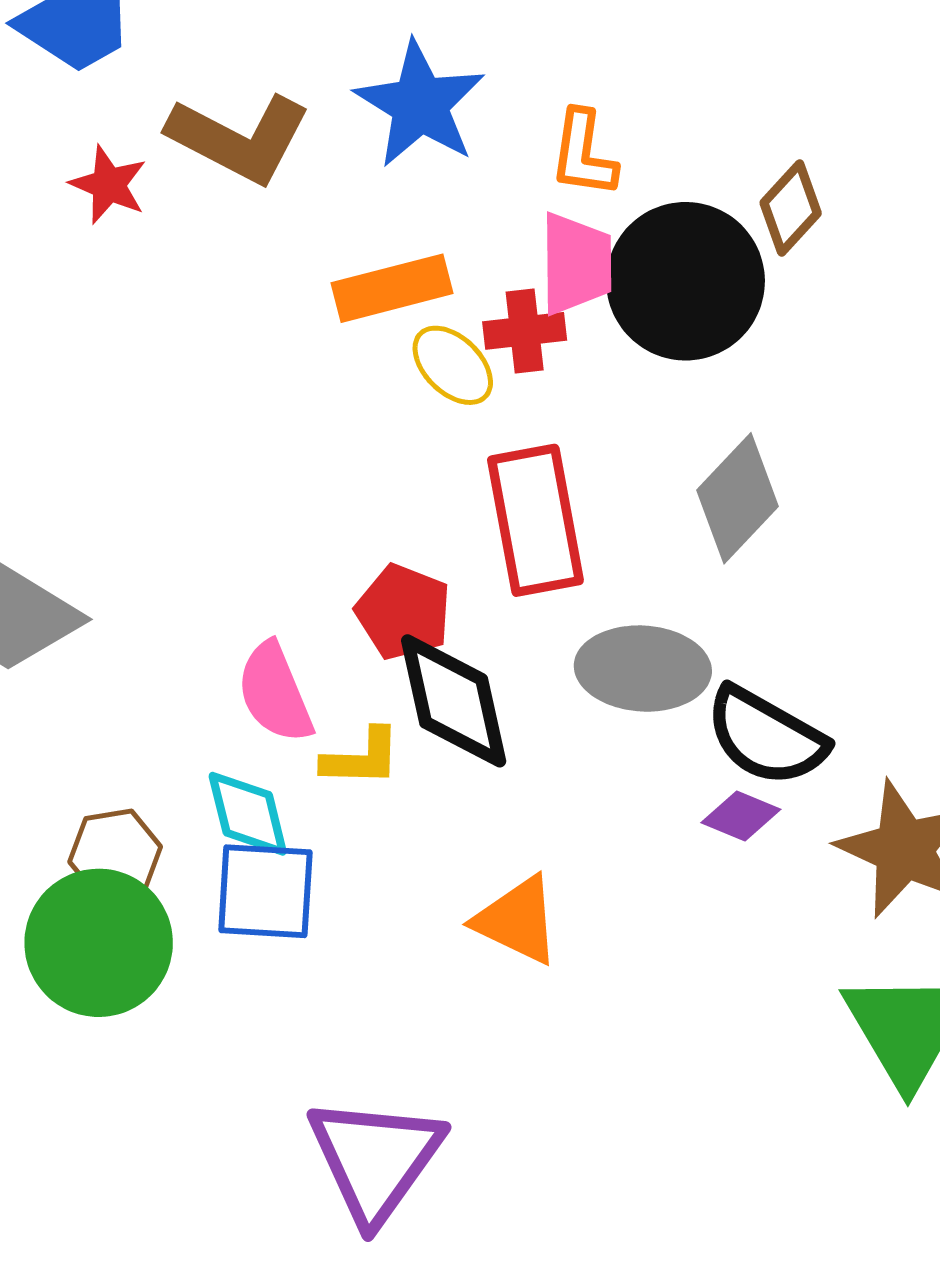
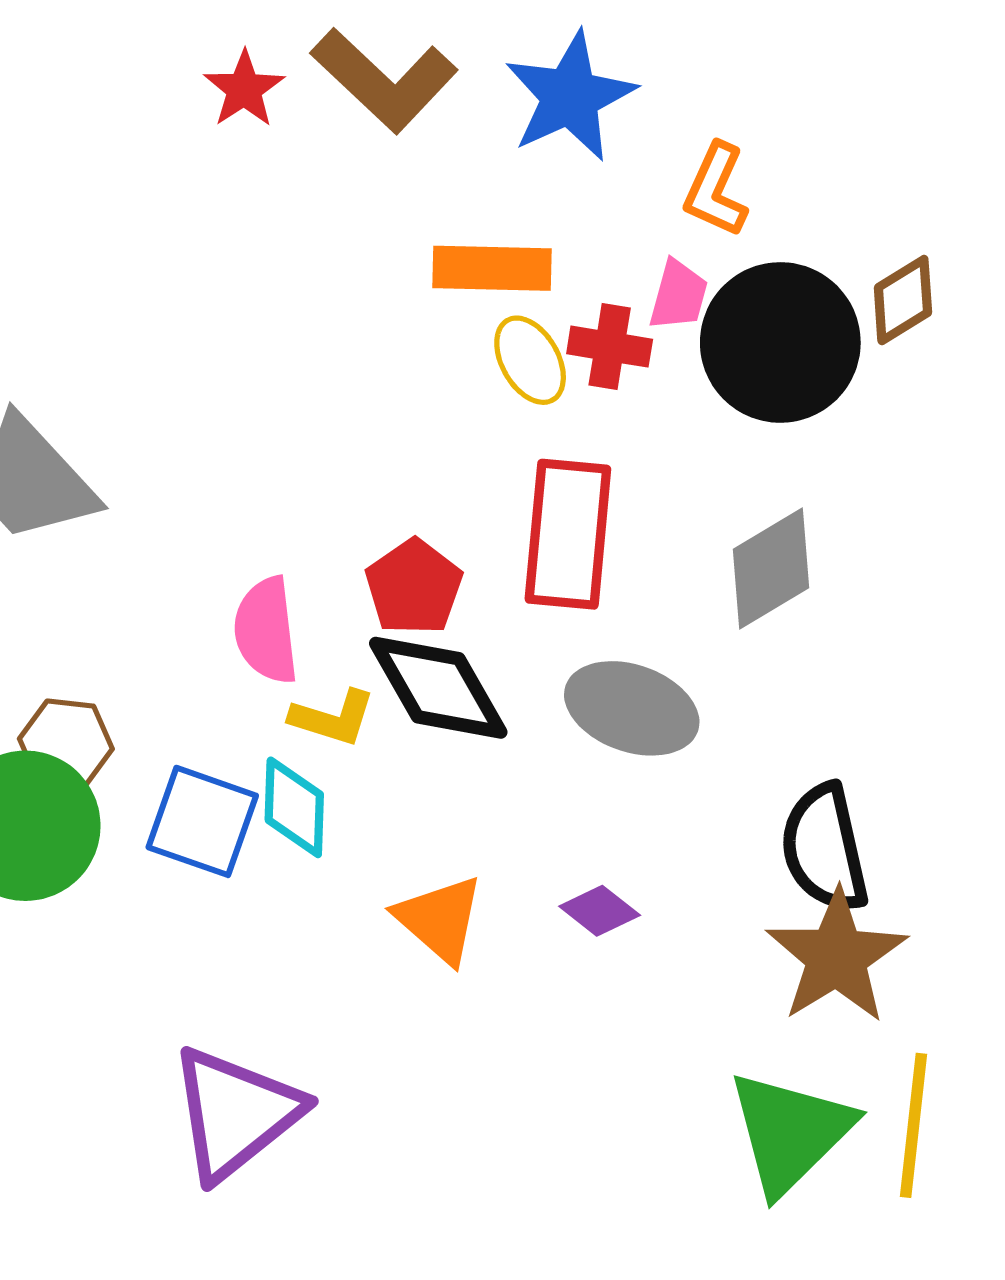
pink trapezoid: (576, 264) -> (678, 295), size x0.7
black diamond: (454, 701) -> (438, 688), turned -33
black semicircle: (766, 736) -> (824, 848), moved, turned 32
cyan diamond: (248, 814) -> (294, 807), moved
purple diamond: (741, 816) -> (600, 911), moved

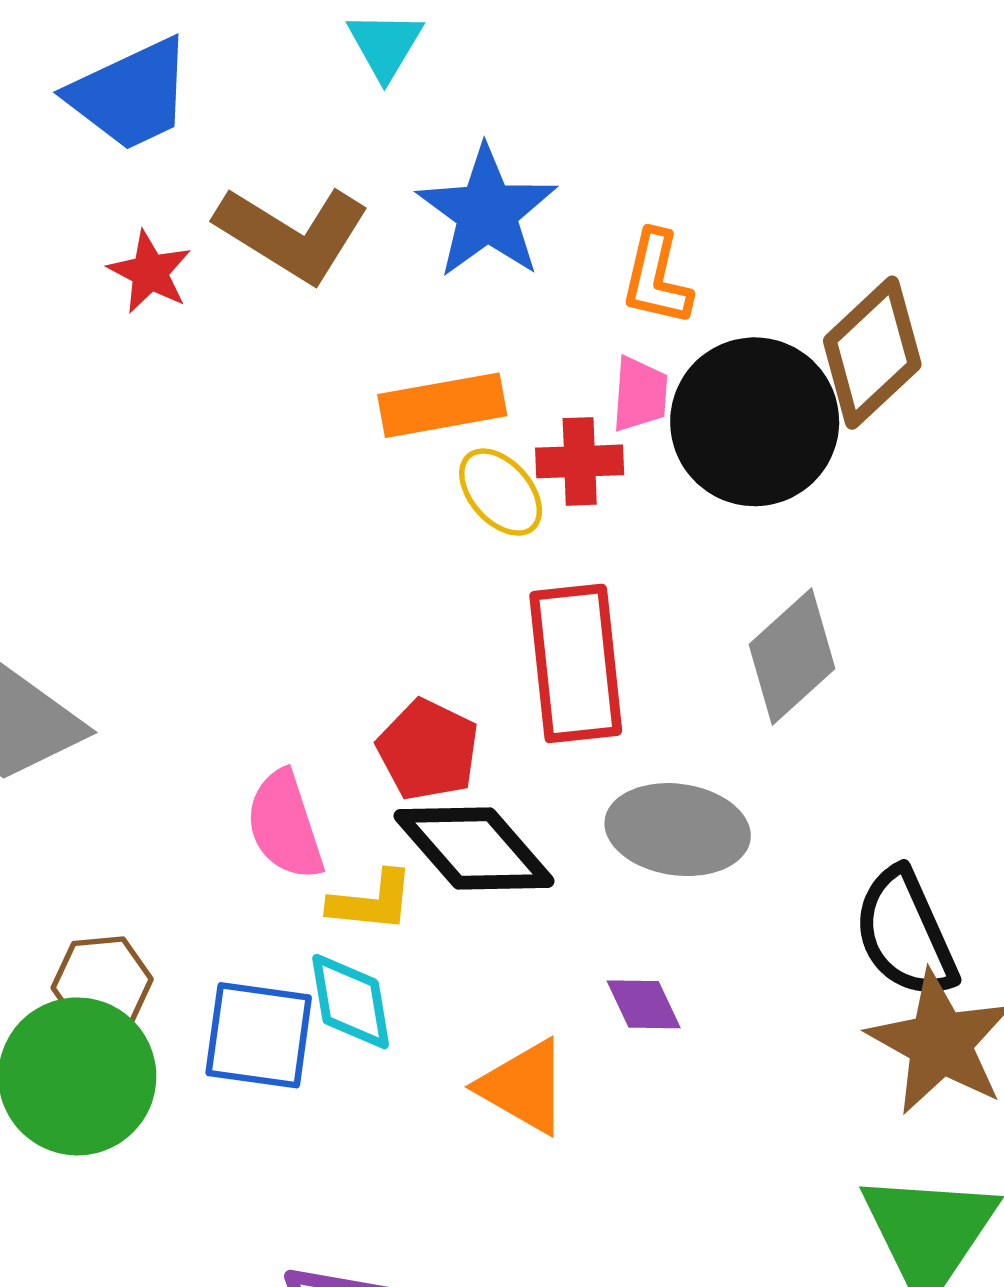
brown diamond: (903, 300) -> (872, 353), size x1.5
purple diamond: (600, 911) -> (644, 1004), moved, turned 38

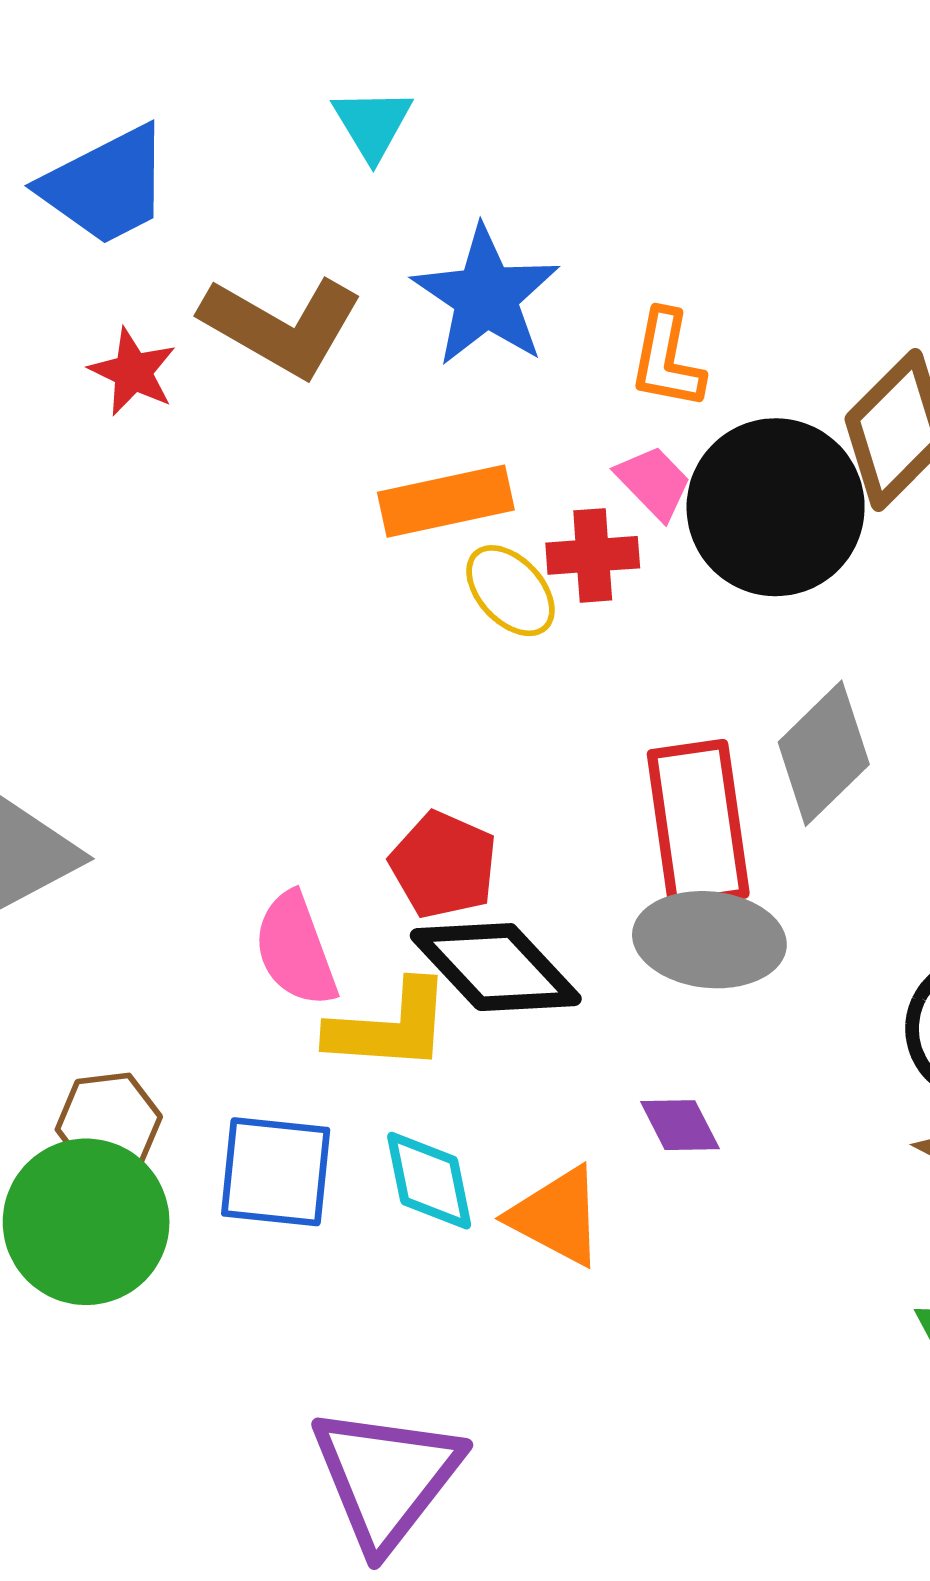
pink trapezoid: (640, 394) -> (654, 482), turned -46
red rectangle: (576, 663) -> (698, 824), moved
yellow L-shape: (372, 901) -> (390, 1027), size x1.4
cyan diamond: (351, 1002) -> (429, 1181), moved

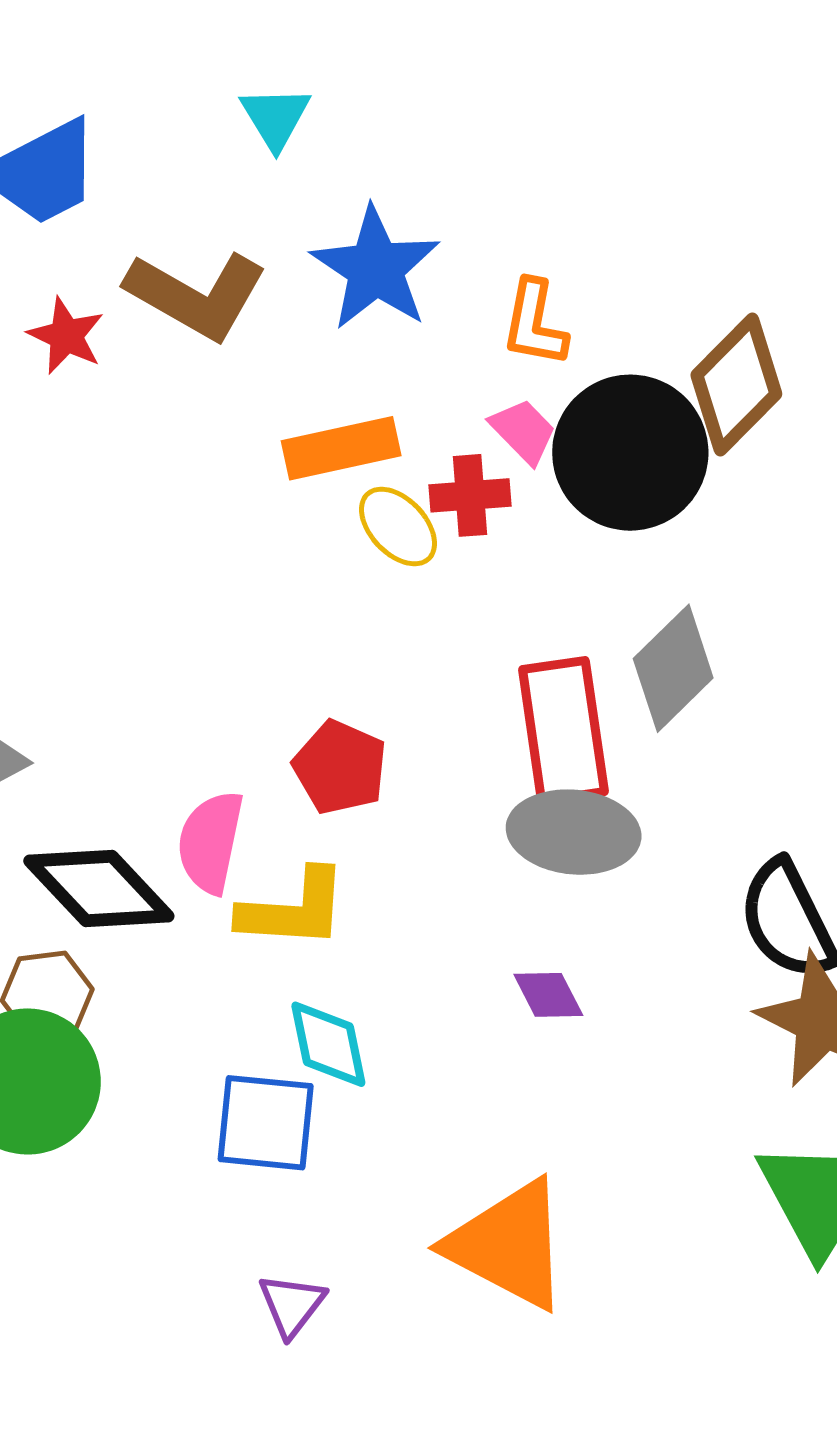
pink semicircle: (295, 949) -> (210, 842), turned 32
black diamond: (496, 967) -> (99, 889), moved
blue square: (276, 1172) -> (266, 1123), moved
orange triangle: (557, 1216) -> (508, 1245), moved, size x1.5
purple triangle: (386, 1477) -> (292, 1305), size x0.5

